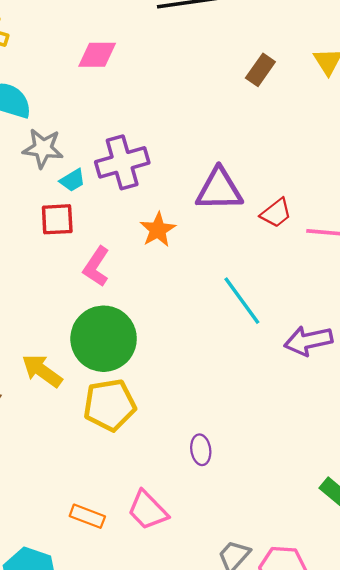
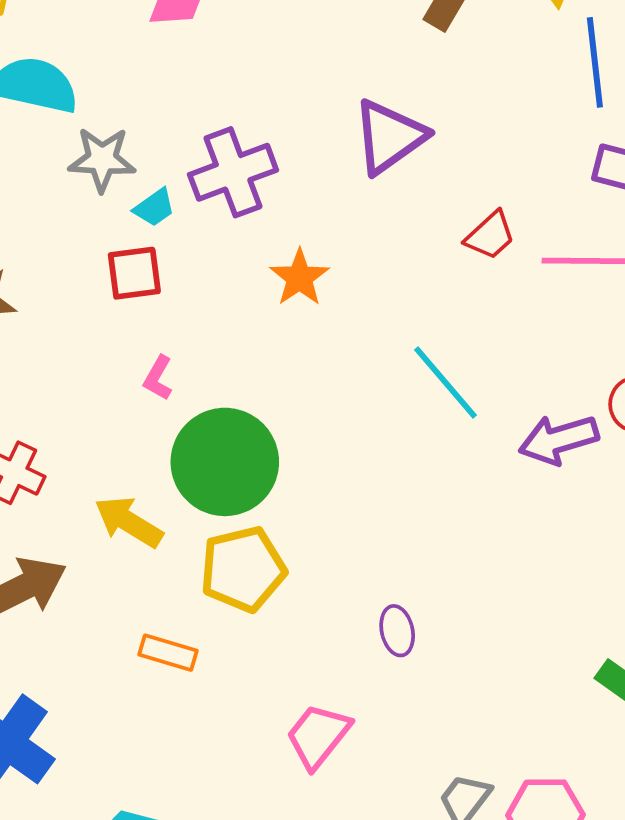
purple triangle: (219, 189) -> (389, 137), moved, turned -30
pink L-shape: (96, 267) -> (158, 378), moved, size x0.7
pink trapezoid: (148, 510) -> (318, 736), turned 87
orange rectangle: (87, 516) -> (168, 653), moved

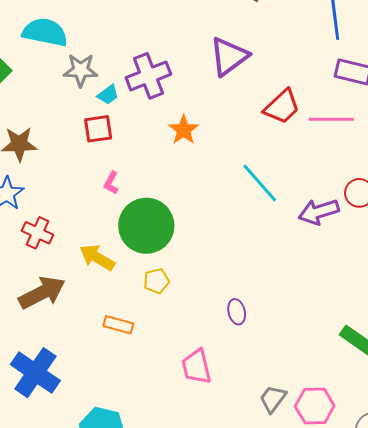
red trapezoid: (490, 235) -> (282, 107), size x1.4
yellow pentagon: (243, 569) -> (156, 281), size x0.6
pink trapezoid: (318, 736) -> (197, 367), turned -51

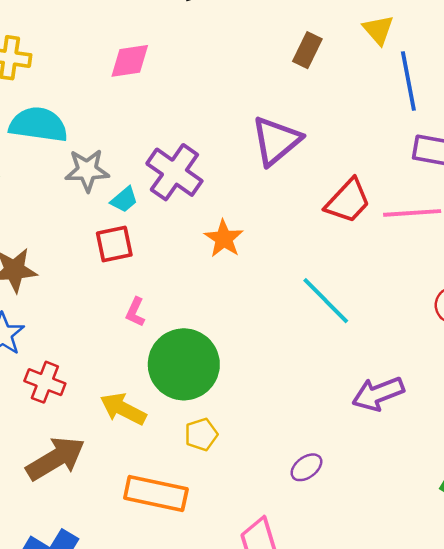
purple cross: (148, 76) -> (174, 172), turned -30
purple arrow: (319, 212) -> (378, 394), moved
purple ellipse: (237, 312) -> (306, 467), turned 70
orange rectangle: (118, 325) -> (156, 493), size x1.6

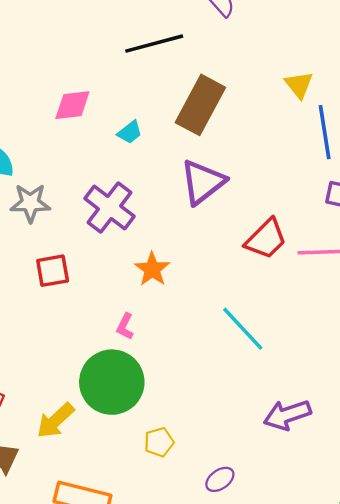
brown rectangle: (307, 50) -> (200, 105), moved, size x1.8
cyan trapezoid: (124, 200) -> (130, 132), moved
pink L-shape: (135, 312) -> (125, 327), moved
yellow arrow: (123, 409) -> (55, 421), turned -72
yellow pentagon: (201, 434) -> (159, 442), moved

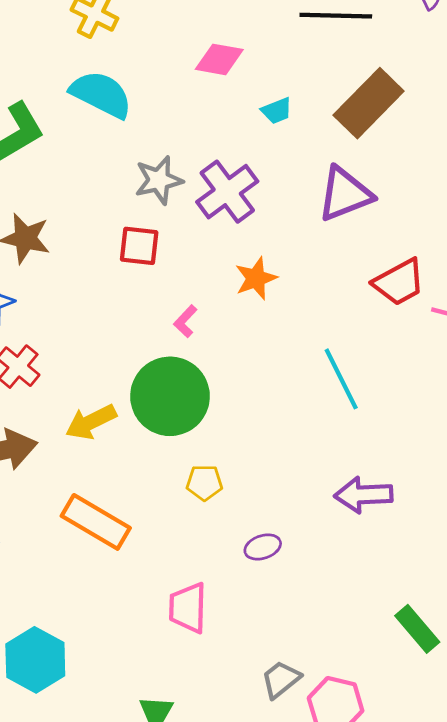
gray star: (30, 203) -> (159, 180), moved, turned -30
pink L-shape: (125, 327) -> (185, 321), moved

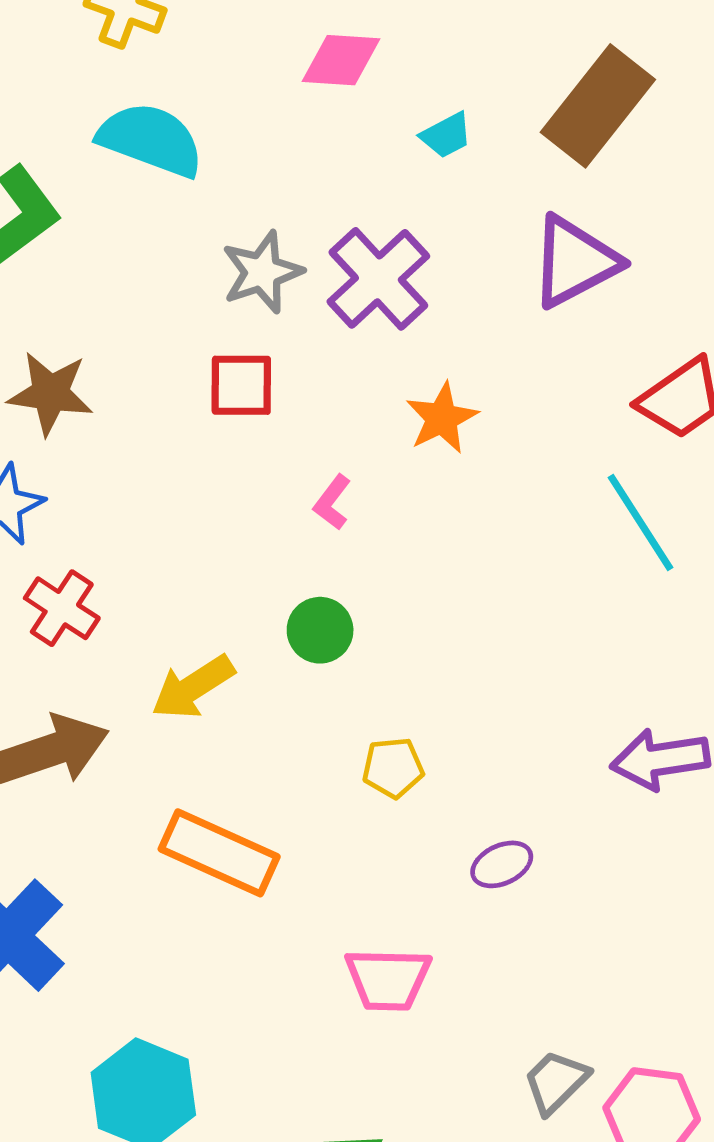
cyan line: (341, 379) -> (640, 523), moved
green circle: (170, 396) -> (320, 630), size x0.5
pink trapezoid: (188, 608) -> (388, 979), turned -84

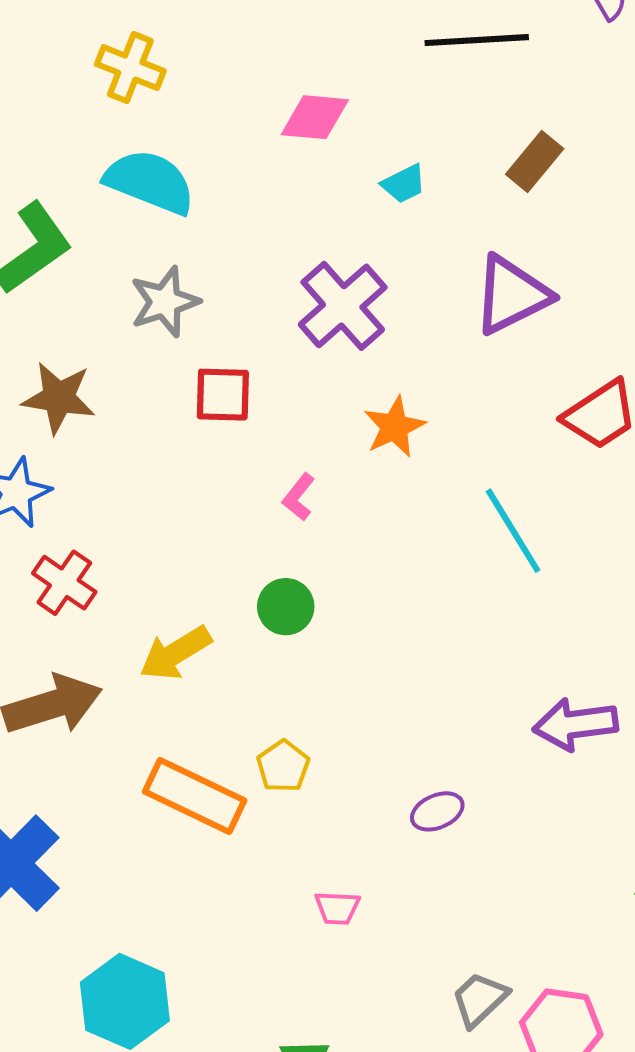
brown rectangle: (598, 106) -> (535, 162), size x0.6
gray star: (262, 272) -> (165, 302), moved
cyan line: (640, 523) -> (513, 531), moved
yellow pentagon: (393, 768) -> (283, 766), moved, turned -30
pink trapezoid: (388, 979) -> (337, 908), size x0.6

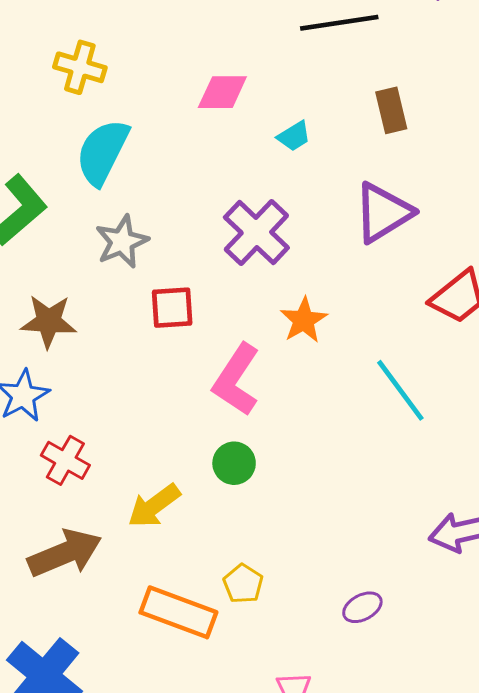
brown rectangle: (535, 162) -> (391, 110), turned -48
cyan semicircle: (150, 182) -> (102, 152), turned -80
pink L-shape: (299, 497) -> (236, 380), size x2.0

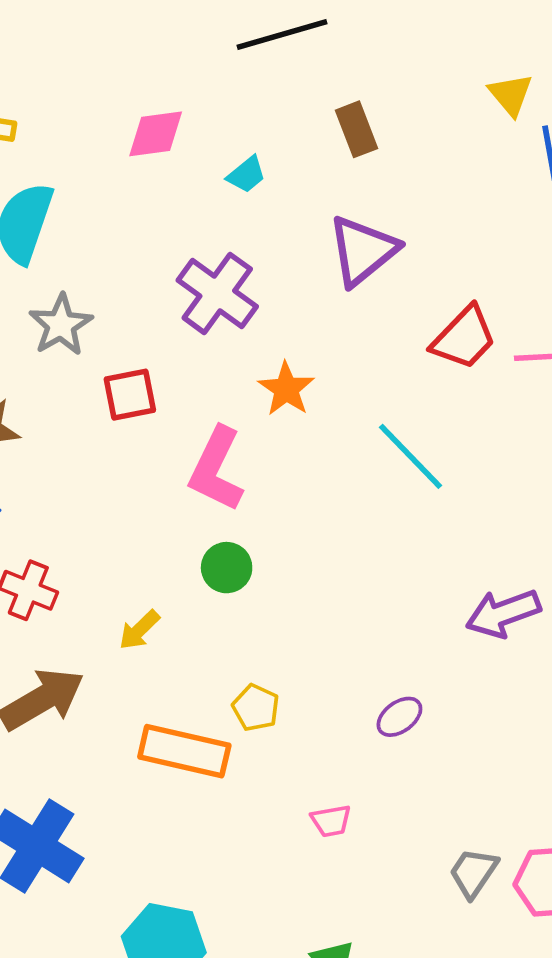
yellow arrow: (154, 506) -> (139, 630), size x0.7

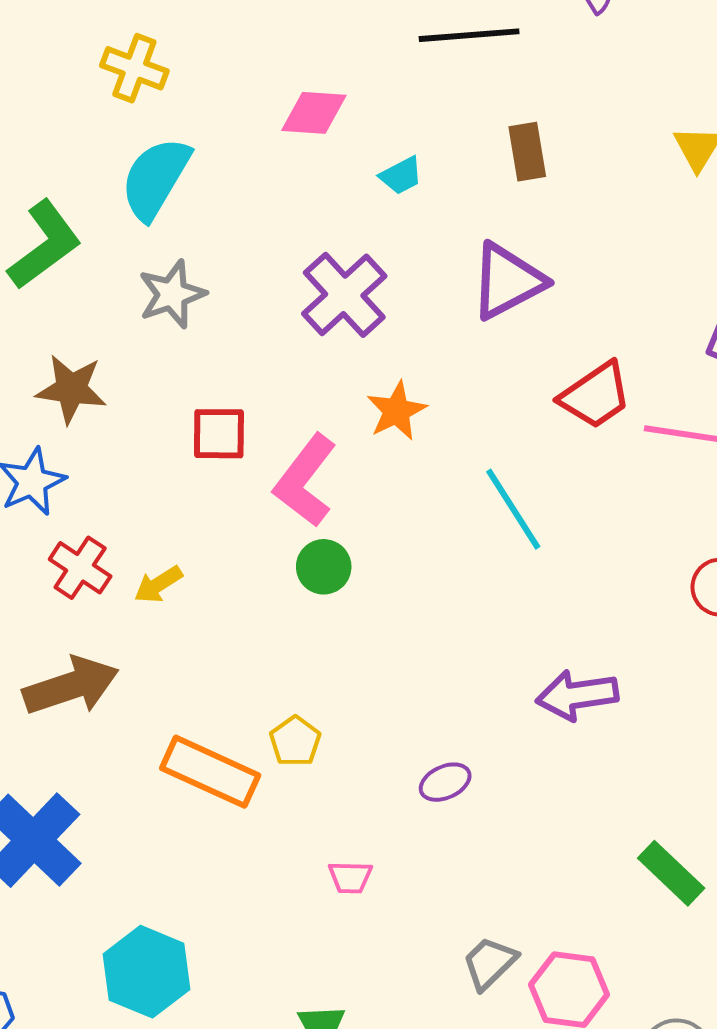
red square: (130, 395) -> (219, 434), moved
green circle: (227, 568) -> (324, 567), moved
yellow arrow: (139, 630) -> (158, 584), moved

